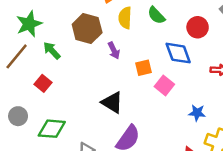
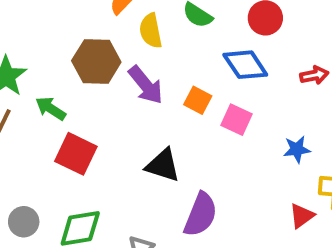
purple arrow: (114, 50) -> (146, 85), size x1.5
orange square: (143, 68) -> (198, 100), turned -35
red square: (43, 83) -> (76, 154), moved, size x1.5

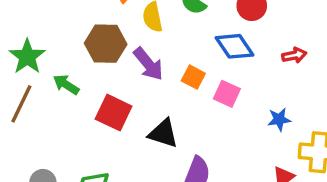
red square: (76, 154) -> (114, 113), moved

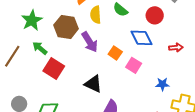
green star: (27, 57) -> (32, 20), moved
red square: (114, 113) -> (54, 68), moved

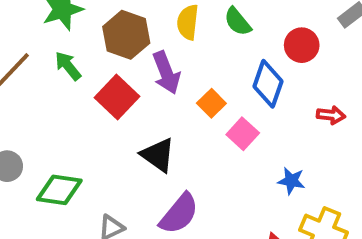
blue diamond: (142, 38) -> (268, 84), turned 35
red square: (54, 68) -> (117, 97), moved

